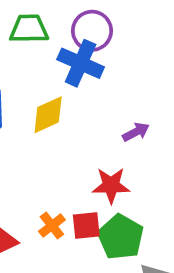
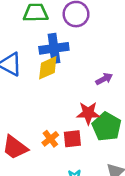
blue cross: (81, 63) -> (54, 48), moved, turned -32
green pentagon: (121, 237) -> (107, 127), moved

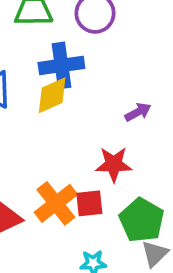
green pentagon: (107, 127) -> (142, 220), moved
orange cross: (50, 139) -> (56, 203), size x1.6

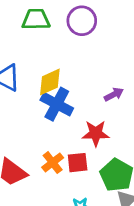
blue cross: (61, 65) -> (57, 104), moved, turned 36
orange cross: (56, 203) -> (53, 163), size x0.7

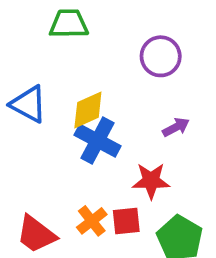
purple circle: (82, 21) -> (161, 56), moved

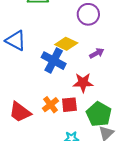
yellow diamond: (88, 110) -> (66, 44), moved, turned 50

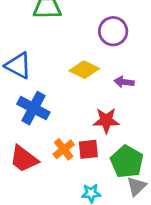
purple arrow: (97, 53) -> (124, 82), turned -144
blue cross: (54, 61) -> (33, 108), moved

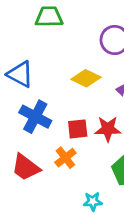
red square: (88, 149) -> (78, 129), moved

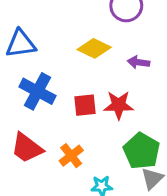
blue triangle: (20, 74) -> (21, 44), turned -36
orange cross: (65, 158) -> (71, 156), moved

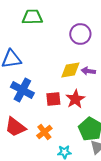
yellow diamond: (94, 48) -> (70, 70), moved, turned -35
red star: (119, 105) -> (75, 99), turned -30

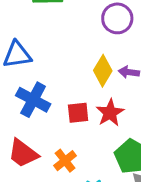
yellow diamond: (70, 70) -> (103, 71), turned -50

